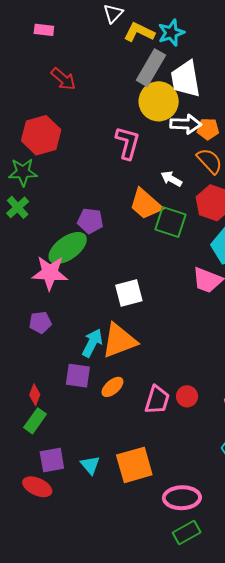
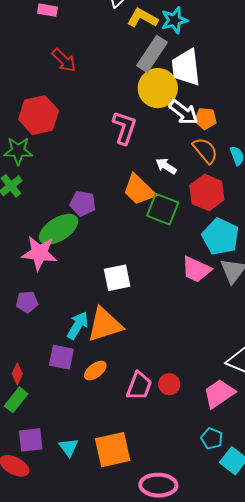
white arrow: (186, 124) -> (184, 112), turned 32

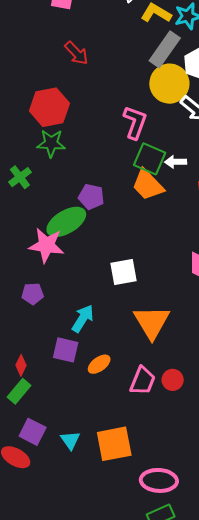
green star: (18, 151) -> (51, 143), moved
white arrow: (166, 166) -> (176, 162), turned -35
green square: (163, 209) -> (150, 159), moved
orange triangle: (105, 325) -> (152, 322), moved, turned -45
purple square: (31, 440) -> (33, 432), turned 32

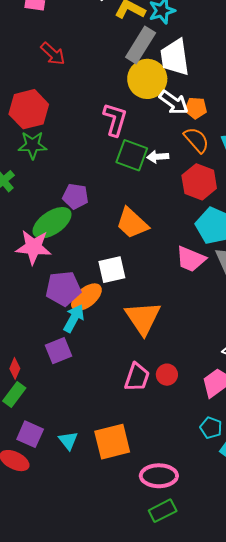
orange trapezoid: (148, 185) -> (132, 223), moved
purple pentagon: (33, 294) -> (63, 289), moved, size x1.6
purple square: (66, 350) -> (58, 351), turned -32
orange ellipse: (99, 364) -> (86, 297), moved, size x1.4

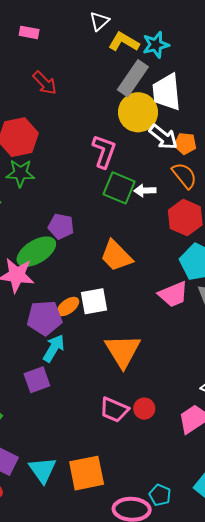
pink trapezoid: (191, 259) -> (173, 294), turned -48
orange ellipse: (86, 297) -> (68, 307), moved, size x0.7
pink trapezoid: (137, 377) -> (114, 410), turned 92
cyan pentagon: (211, 428) -> (160, 495), moved
cyan triangle: (68, 440) -> (43, 470), size x1.4

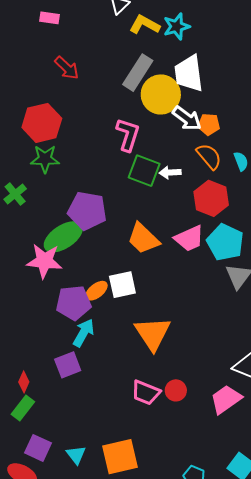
gray rectangle: (133, 78) -> (138, 73), moved
purple pentagon: (61, 226) -> (87, 211), size x1.5
pink trapezoid: (173, 294) -> (189, 238), moved
cyan triangle: (43, 470) -> (76, 455), size x0.7

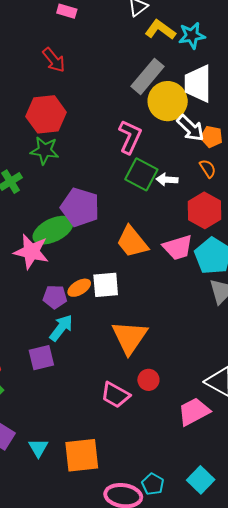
red arrow: (67, 68) -> (54, 60), moved
orange semicircle: (209, 156) -> (208, 168), size x0.7
purple pentagon: (74, 303) -> (55, 297), size x0.7
red circle: (176, 390) -> (148, 380), moved

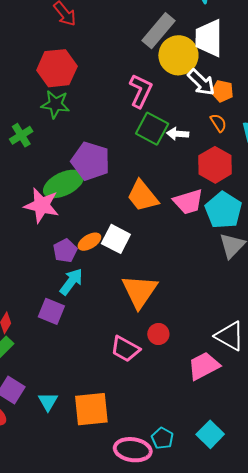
white square: (106, 285) -> (116, 239), turned 32
purple pentagon: (55, 297) -> (65, 251), turned -30
purple square: (41, 358) -> (51, 311), turned 36

